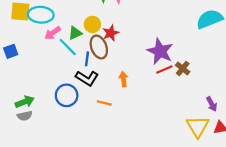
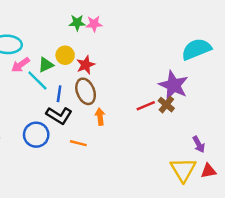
brown ellipse: (99, 47) -> (86, 91), moved
purple star: (160, 51) -> (174, 85), moved

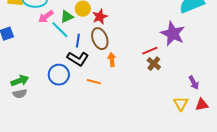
brown cross: (166, 105) -> (154, 64), moved
yellow triangle: (183, 170) -> (181, 104), size x0.7

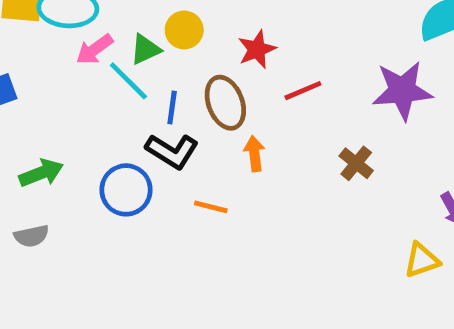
red star: (100, 17) -> (257, 49), moved
purple star: (173, 34) -> (402, 91), turned -30
red line: (150, 51) -> (303, 91), moved
green arrow: (20, 81) -> (41, 173), moved
yellow triangle: (181, 104) -> (422, 260), turned 42

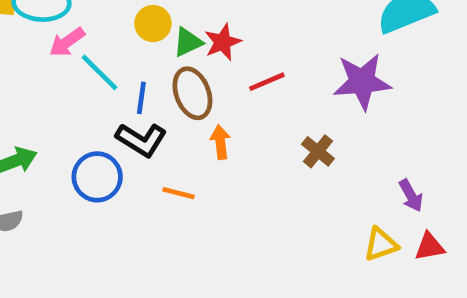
green triangle: (145, 49) -> (188, 42), moved

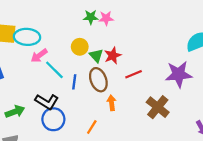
green triangle: (188, 42) -> (96, 56), turned -48
black L-shape: (141, 140) -> (47, 102), moved
brown cross: (318, 151) -> (158, 107), size x1.5
orange line: (179, 193) -> (92, 127), turned -72

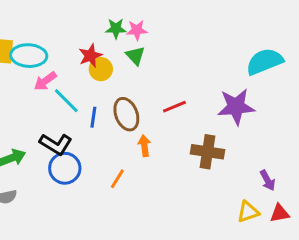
green triangle: (96, 56) -> (135, 56), moved
red star: (113, 56) -> (90, 56), moved
brown cross: (158, 107) -> (207, 152), turned -30

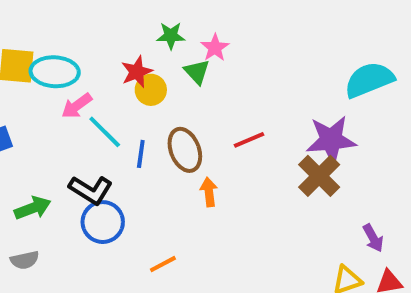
pink star: (137, 30) -> (215, 48), moved, turned -30
brown cross: (207, 152) -> (319, 176), moved, turned 36
orange line: (117, 179) -> (163, 264), moved, turned 30

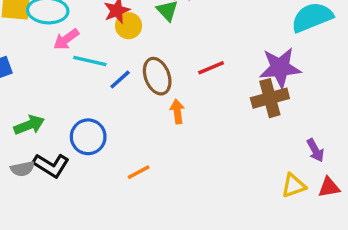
cyan line: (105, 132) -> (90, 61), turned -32
blue line: (141, 154) -> (120, 80), turned 40
brown cross: (319, 176) -> (270, 98), turned 30
black L-shape: (91, 190) -> (51, 165), moved

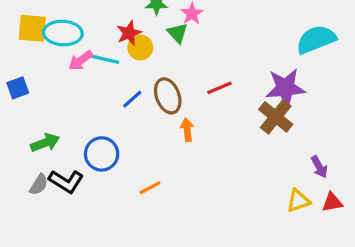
cyan line: (90, 61) -> (103, 59), moved
brown cross: (270, 98) -> (276, 117), turned -36
gray semicircle: (22, 169) -> (39, 185), turned -45

